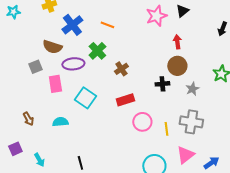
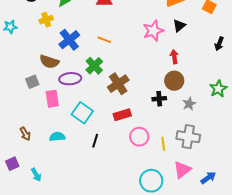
brown cross: (121, 69) -> (118, 84), size x1.5
black line: (80, 163) -> (95, 141), moved, turned 32

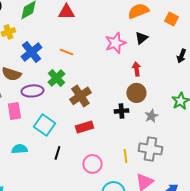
pink circle: (139, 137) -> (92, 164), moved

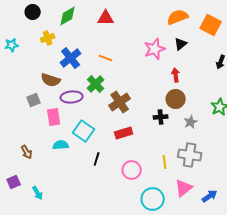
orange square: (171, 19) -> (211, 25), size x1.5
cyan semicircle: (19, 149) -> (61, 145), moved

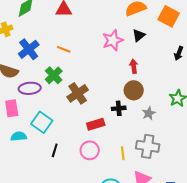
red rectangle: (124, 133) -> (96, 124), moved
pink circle: (132, 170) -> (90, 150), moved

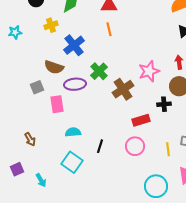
pink star: (113, 40) -> (149, 71), moved
orange line: (64, 49) -> (109, 29), moved, turned 56
cyan square: (42, 122) -> (72, 162), moved
cyan semicircle: (19, 136) -> (73, 132), moved

